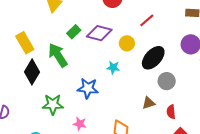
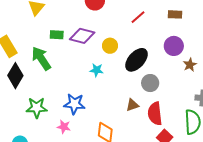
red line: (147, 20) -> (138, 17), moved
green rectangle: (74, 32) -> (57, 35), turned 48
blue star: (88, 88) -> (74, 104), moved
red semicircle: (171, 112) -> (155, 114), size x1.6

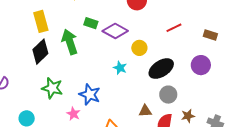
brown star: (190, 65) -> (188, 116), moved

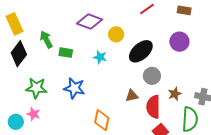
green rectangle: (91, 23) -> (66, 53), moved
green arrow: (70, 42) -> (46, 39), size x0.7
pink star: (73, 114) -> (33, 114), moved

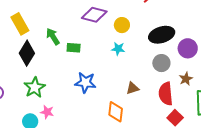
purple circle: (179, 42) -> (188, 48), moved
black ellipse: (141, 51) -> (162, 35), moved, turned 30
cyan star: (100, 57) -> (118, 49), moved
green star: (36, 88) -> (35, 87), moved, turned -30
brown triangle: (132, 96) -> (133, 88), moved

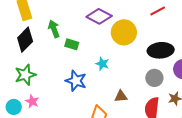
yellow circle: (122, 25) -> (124, 32), size x1.6
cyan star: (118, 49) -> (102, 64), moved

